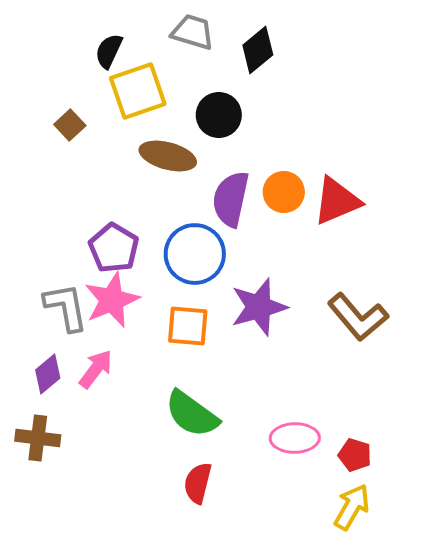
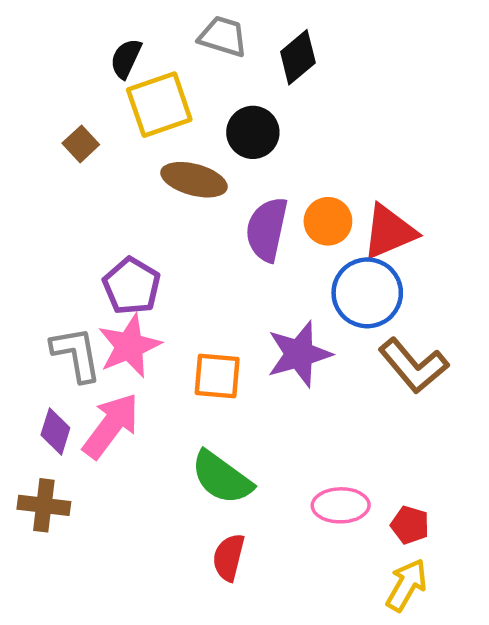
blue circle: (195, 254) -> (367, 293), moved
pink arrow: (96, 369) -> (111, 426), size x1.5
purple diamond: (48, 374) -> (55, 431), turned -33

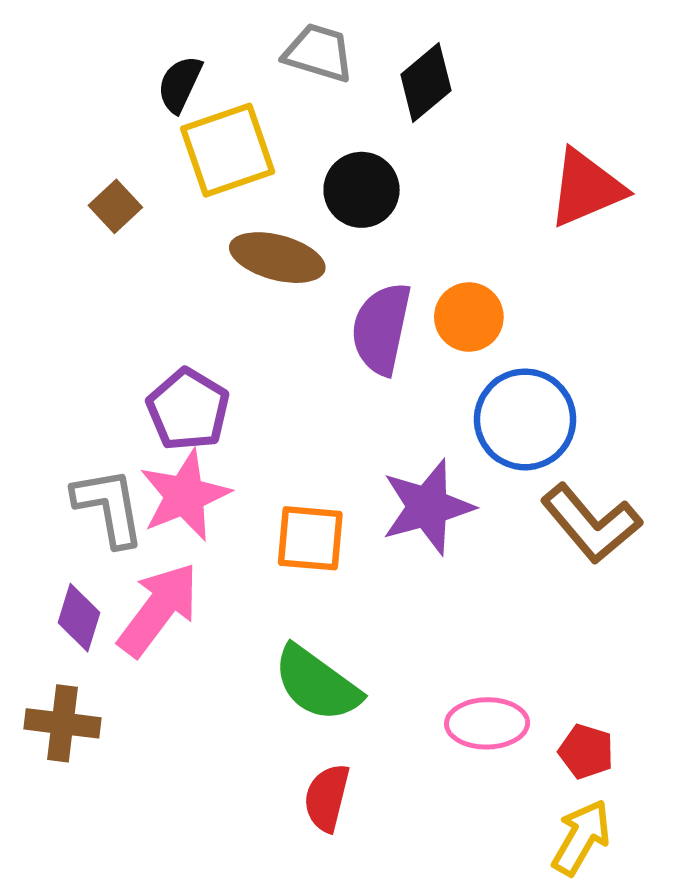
red triangle: (389, 232) -> (586, 188), moved

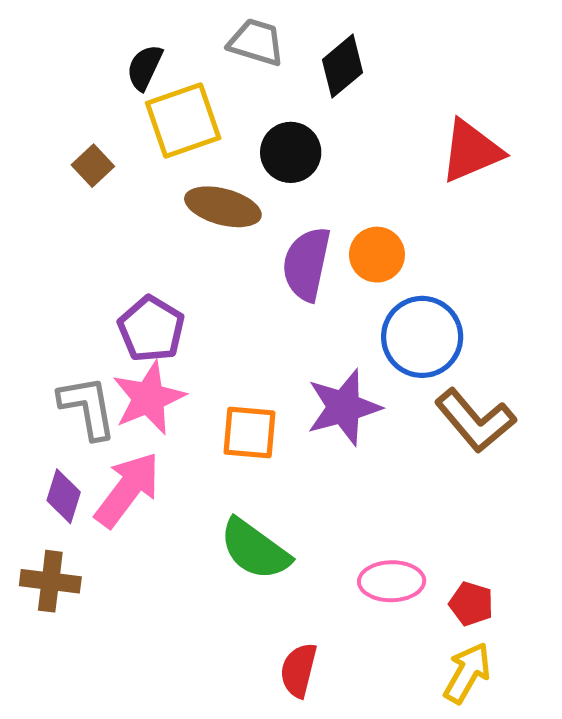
red semicircle: (327, 798) -> (299, 670), moved

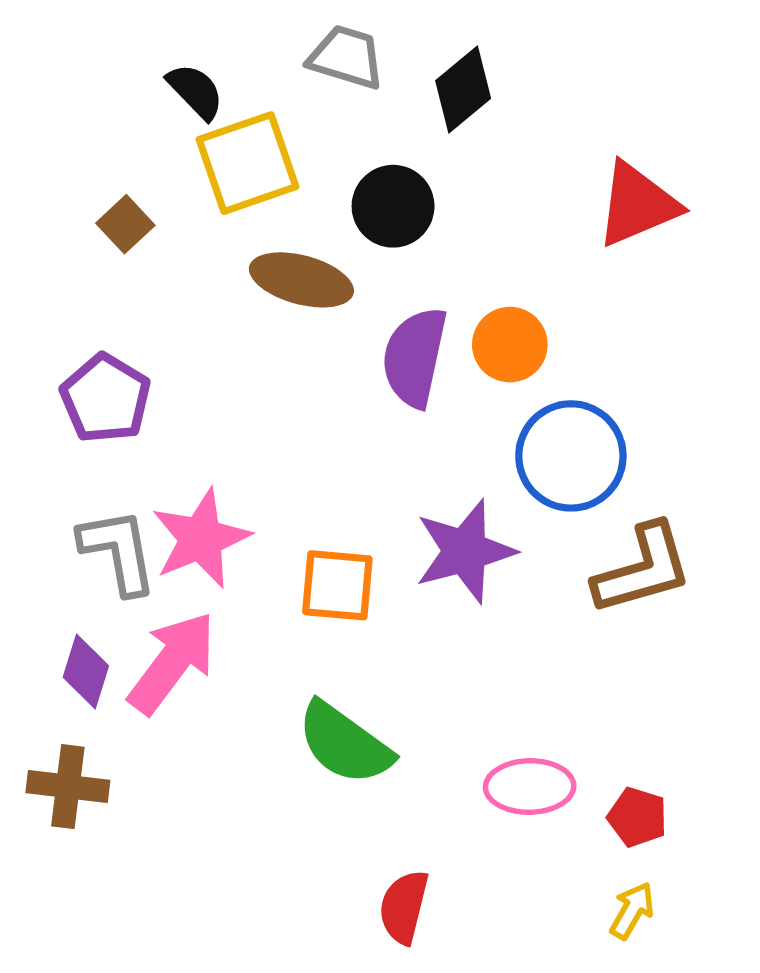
black semicircle: (145, 67) -> (195, 91), turned 111
purple pentagon: (151, 329) -> (106, 398), moved
brown L-shape: (475, 421) -> (643, 569), turned -66
yellow arrow: (467, 673) -> (632, 910), size x0.7

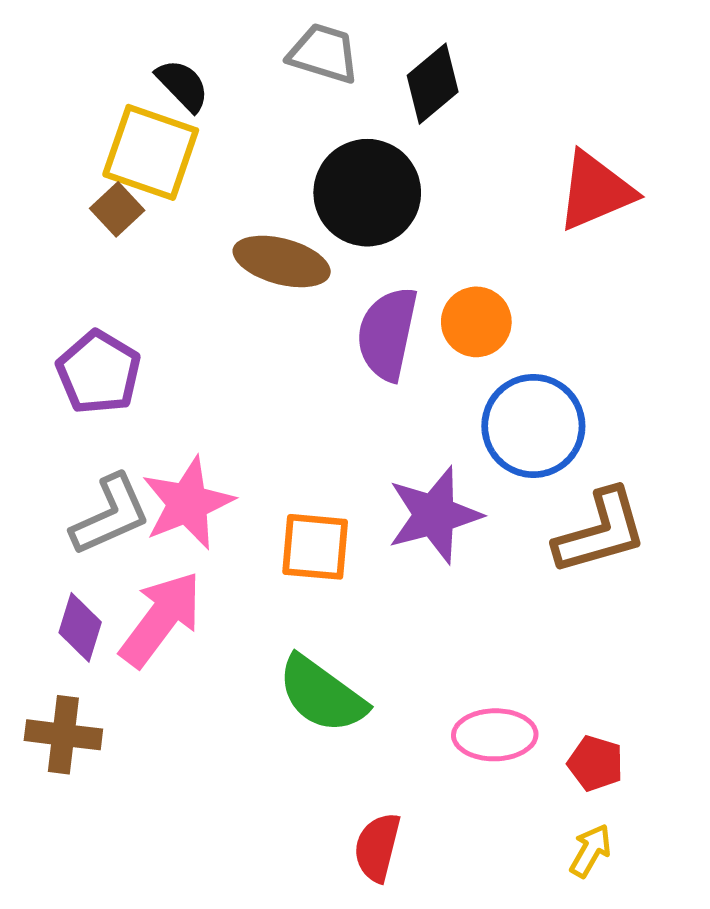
yellow square: (248, 163) -> (151, 152), moved, turned 38
black circle: (393, 206) -> (367, 193), size x1.4
gray L-shape: (118, 551) -> (110, 515), turned 76

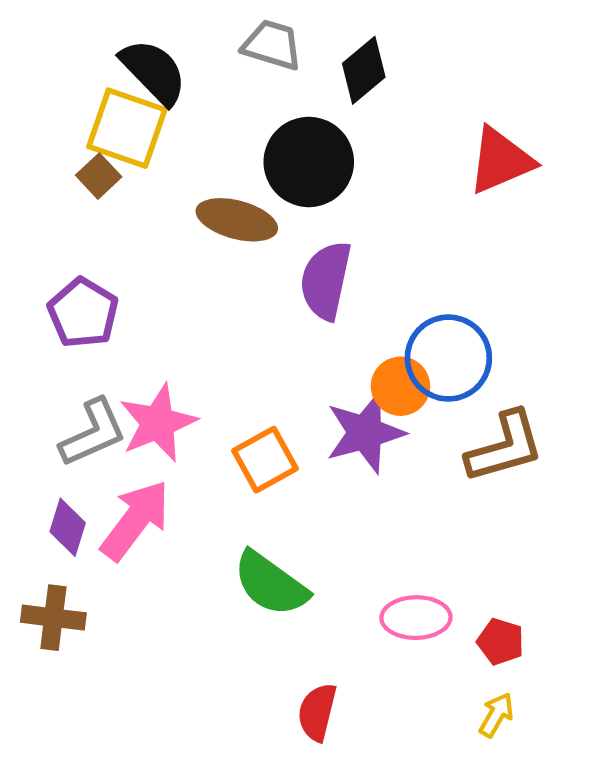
black semicircle: (183, 85) -> (154, 72), size x1.5
orange circle: (476, 322) -> (400, 386), moved
orange square: (315, 547) -> (265, 460), turned -34

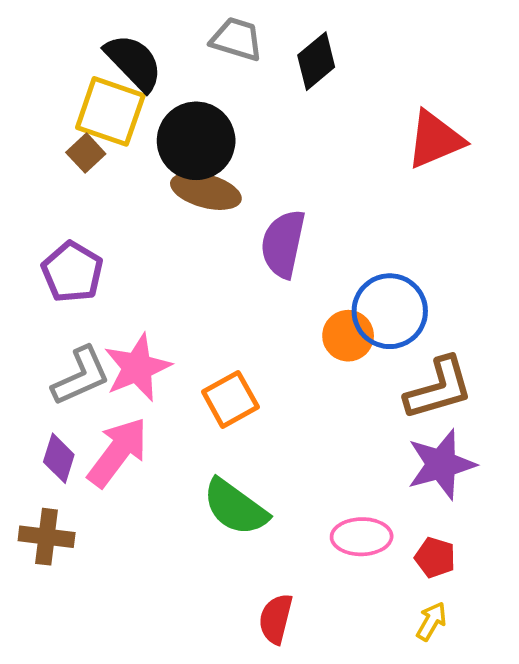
black circle: (309, 162) -> (196, 141), moved
purple star: (365, 433) -> (441, 464), moved

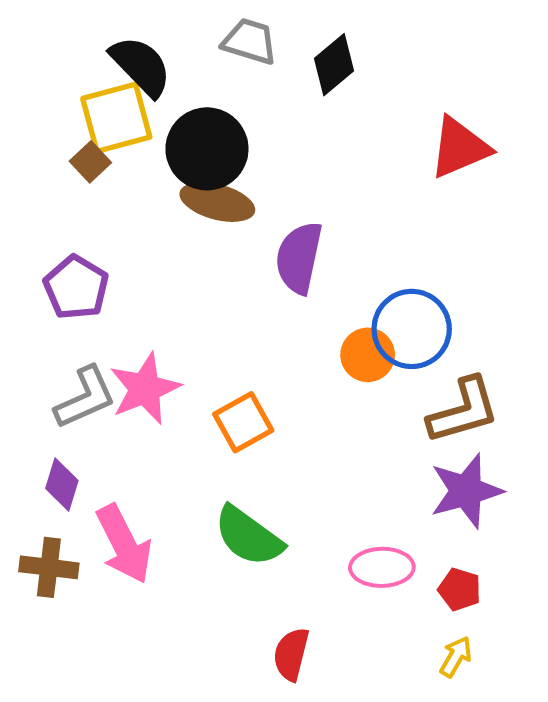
yellow square: (110, 111) -> (116, 118), turned -34
pink arrow: (118, 452) -> (124, 544), moved, turned 116

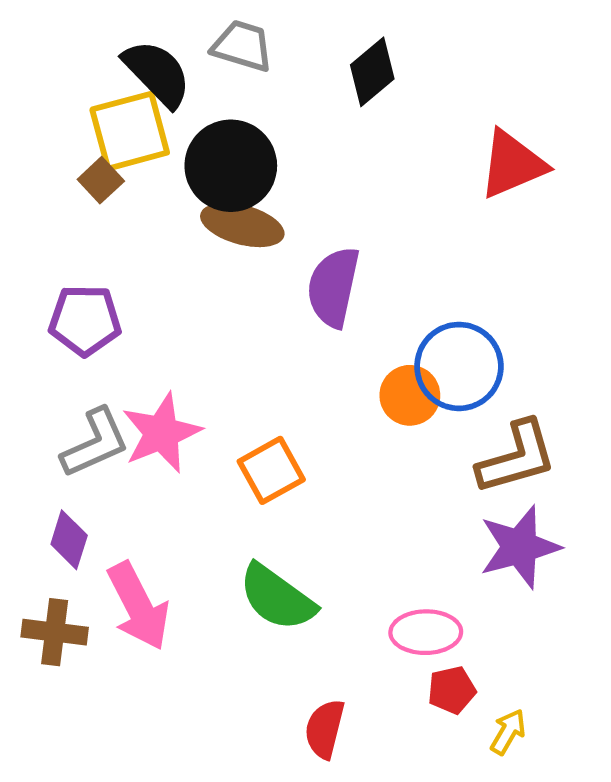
gray trapezoid: (250, 41) -> (242, 46), moved
purple pentagon: (76, 288) -> (85, 320), turned -30
red pentagon: (460, 589) -> (452, 690), moved, turned -30

